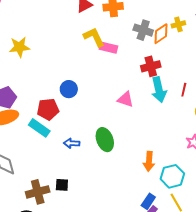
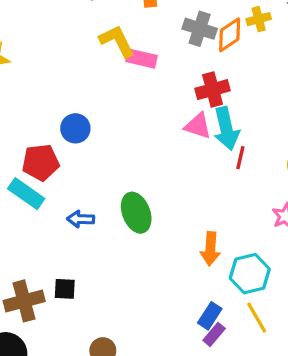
red line: (184, 90) -> (240, 158), moved
pink triangle: (125, 99) -> (198, 126), moved

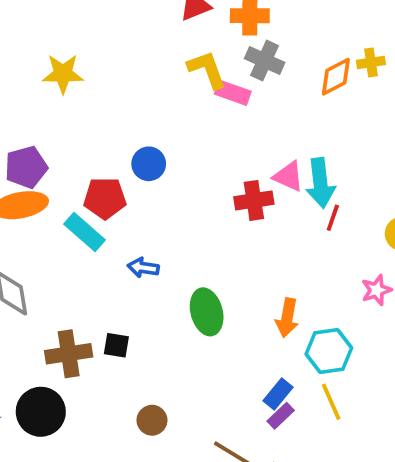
gray cross: (200, 29) -> (265, 60), moved
red cross: (213, 90) -> (254, 200), moved
green ellipse: (136, 213) -> (207, 312), moved

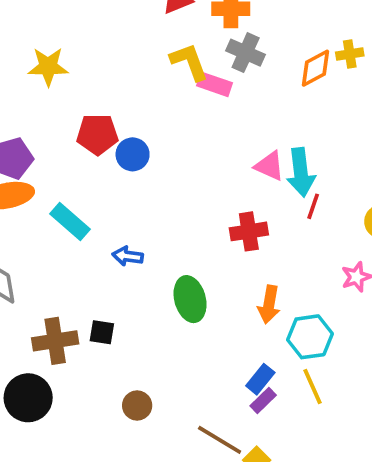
red pentagon: (105, 198) -> (97, 134), moved
red cross: (254, 200) -> (249, 231), moved

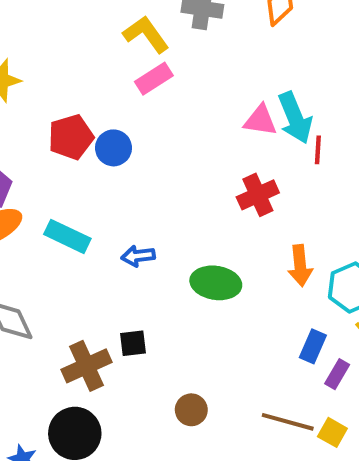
pink rectangle: (215, 84) -> (154, 79), moved, turned -36
green ellipse: (190, 299) -> (216, 283), turned -51
purple rectangle: (263, 400) -> (337, 374), moved

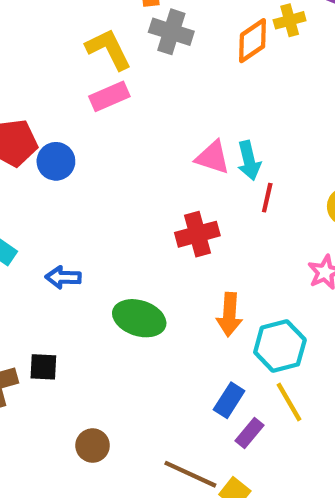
cyan arrow: (295, 118) -> (249, 161), size x0.7

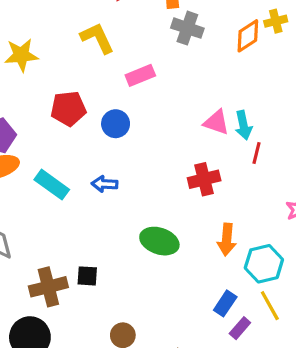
yellow L-shape: (109, 49) -> (97, 38), moved
blue circle: (56, 161) -> (116, 124), moved
blue arrow: (63, 277) -> (105, 184), moved

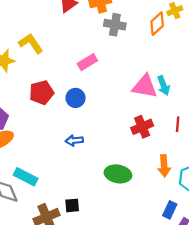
yellow L-shape: (97, 38) -> (31, 43), moved
pink triangle: (216, 122) -> (145, 86), size x1.4
red line: (256, 153) -> (178, 124), moved
cyan rectangle: (52, 185) -> (26, 177), moved

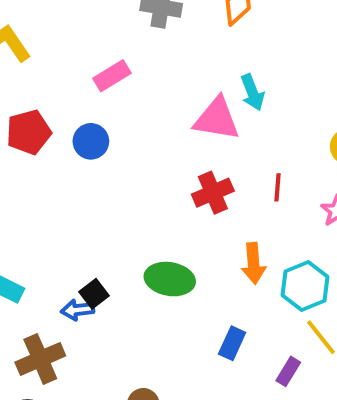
cyan arrow: (164, 85) -> (252, 92), moved
blue arrow: (74, 140) -> (78, 310), moved
black square: (72, 205) -> (94, 294), moved, turned -32
blue rectangle: (170, 210) -> (232, 343), moved

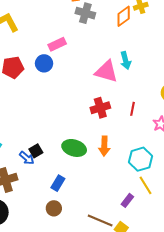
blue circle: (91, 141) -> (44, 63), moved
orange arrow: (254, 263) -> (104, 146), moved
blue arrow: (78, 310) -> (27, 158), turned -140
blue rectangle: (232, 343) -> (58, 183), moved

